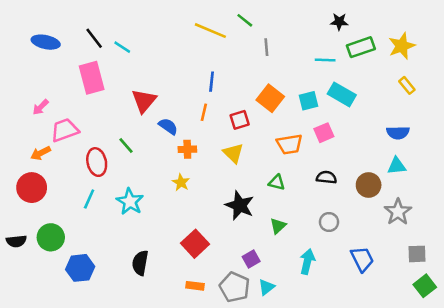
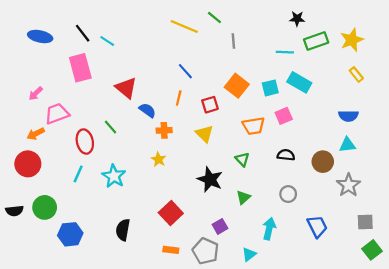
blue line: (212, 82) -> (185, 71), turned -48
red triangle: (144, 101) -> (126, 88), turned -30
green triangle: (277, 182) -> (242, 159), turned 32
cyan triangle: (266, 287) -> (249, 254), moved

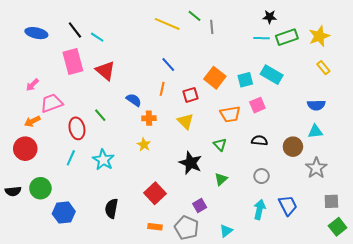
gray line: (233, 41) -> (212, 27), moved
cyan line: (285, 52) -> (262, 38), moved
red triangle: (126, 88) -> (105, 71), moved
cyan arrow: (269, 229) -> (259, 209), moved

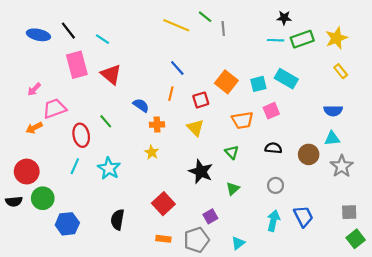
black line: (75, 30) -> (68, 31), moved
red circle: (25, 149) -> (27, 172), moved
gray star: (316, 168) -> (342, 166), moved
gray pentagon: (186, 228) -> (196, 240), turned 30

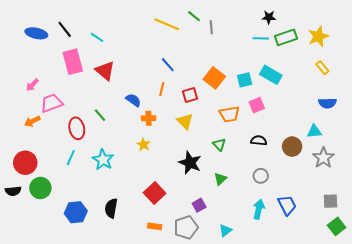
blue semicircle: (333, 111) -> (327, 103), moved
blue hexagon: (67, 224) -> (76, 212), moved

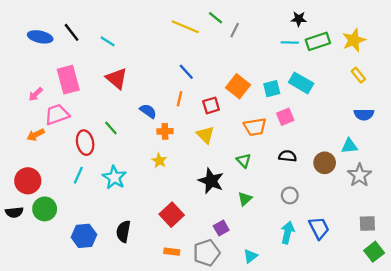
gray line: (211, 27) -> (235, 30), turned 32
pink rectangle: (73, 62) -> (68, 80), moved

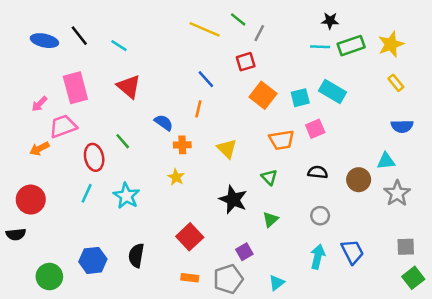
red square: (211, 105) -> (246, 62), moved
green circle: (45, 209) -> (49, 277), moved

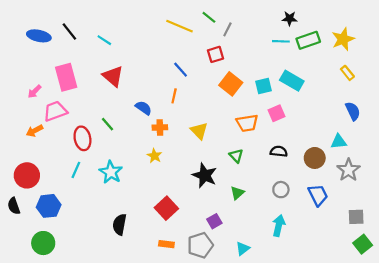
blue semicircle: (402, 126) -> (353, 111), turned -114
black semicircle: (16, 234) -> (14, 206), turned 77
blue trapezoid: (352, 252) -> (318, 195), moved
blue hexagon: (93, 260) -> (49, 206), moved

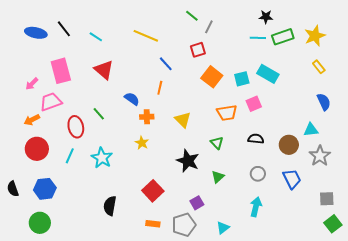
yellow line: (180, 26) -> (146, 36), moved
red circle: (27, 175) -> (37, 149), moved

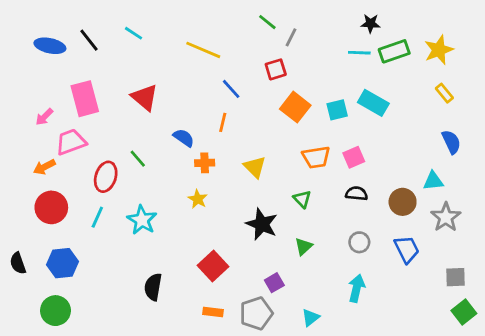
cyan line: (96, 37) -> (134, 33), moved
pink square: (254, 104) -> (354, 157), moved
red ellipse: (76, 127) -> (106, 177), turned 30

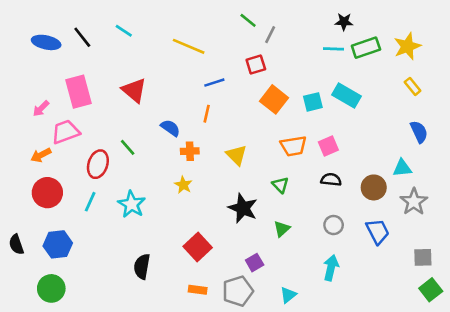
blue line: (231, 89) -> (214, 83), turned -66

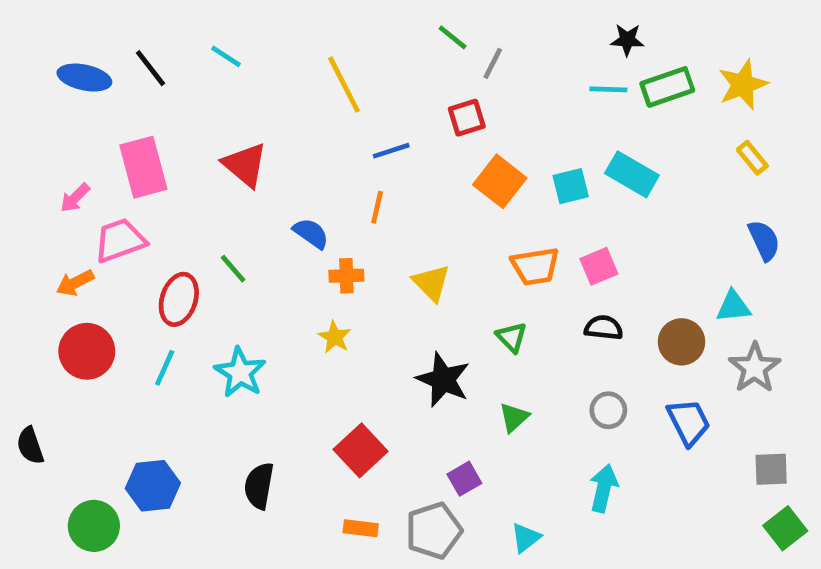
yellow line: (189, 46) -> (344, 85), turned 40
blue hexagon: (58, 244) -> (153, 486), moved

